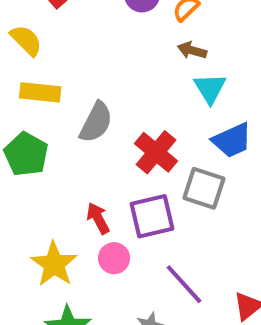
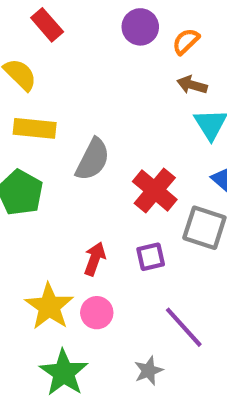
purple square: (152, 216) -> (151, 257), size x0.6
red arrow: (98, 218) -> (95, 259), turned 48
pink circle: (114, 258) -> (97, 313), moved

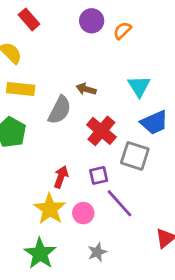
brown arrow: (192, 85) -> (86, 89), moved
yellow star: (49, 306) -> (50, 209), moved
pink circle: (97, 313) -> (83, 213), moved
purple line: (184, 327) -> (120, 203), moved

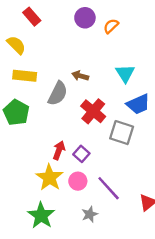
purple square: (99, 175) -> (81, 154), moved, turned -35
purple line: (120, 203) -> (109, 188), moved

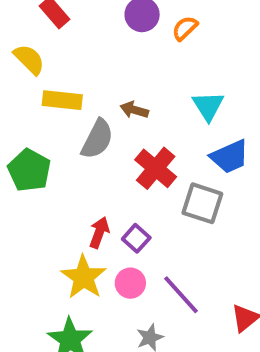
yellow rectangle: (25, 76) -> (62, 100), moved

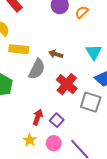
yellow star: (84, 277) -> (30, 140), size x0.6

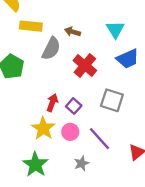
gray square: (91, 102) -> (112, 100), moved
yellow star: (30, 140) -> (43, 128), size x1.5

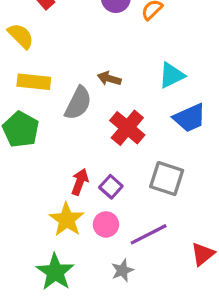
yellow rectangle: (31, 26) -> (34, 82), moved
cyan triangle: (115, 29) -> (172, 75), turned 36
purple line: (100, 139) -> (149, 234), turned -75

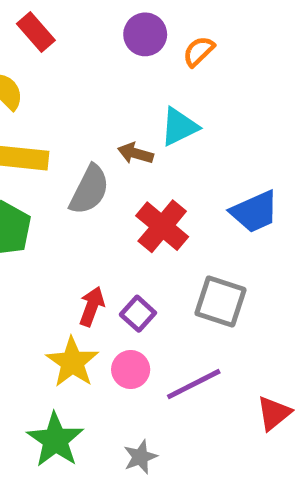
cyan triangle: (172, 75) -> (179, 127), moved
gray star: (122, 270) -> (140, 457), moved

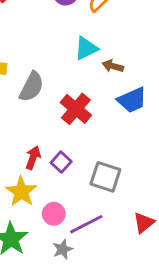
brown arrow: (135, 153) -> (113, 66), moved
gray square: (220, 302) -> (105, 177), moved
pink circle: (131, 370) -> (54, 214), moved
purple line: (194, 384) -> (86, 224), moved

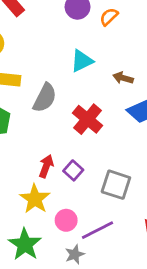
cyan triangle: (86, 48) -> (82, 61), moved

